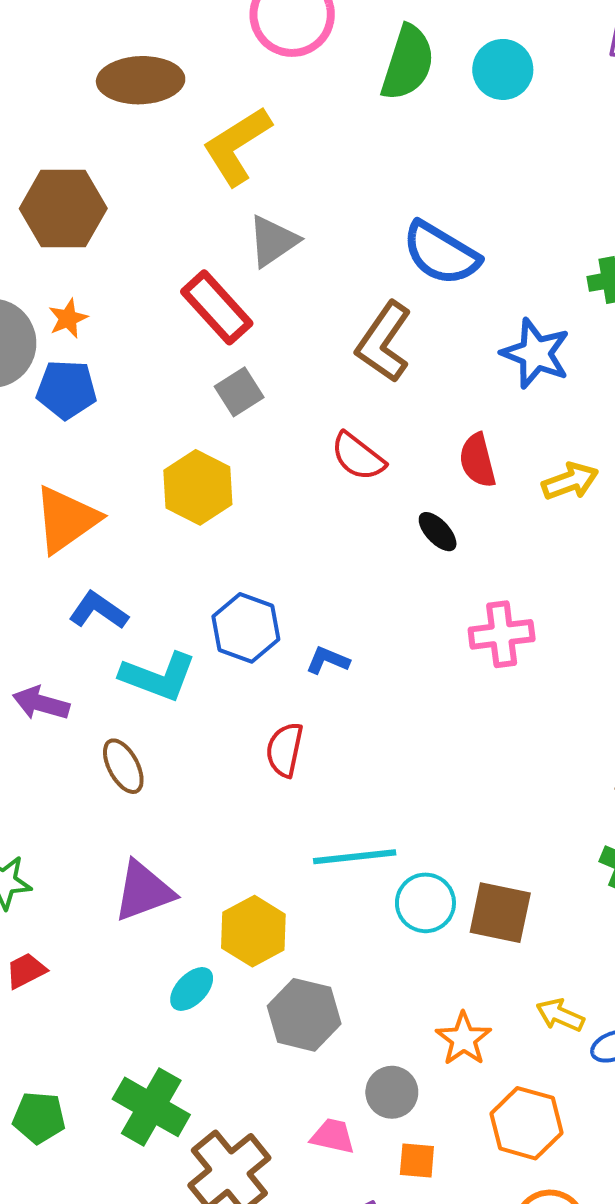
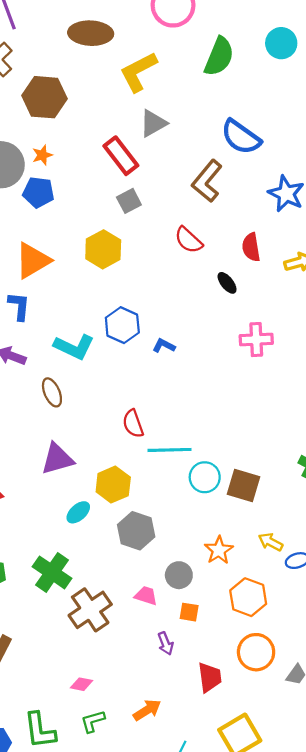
green semicircle: (408, 63) -> (219, 57), moved
blue L-shape: (98, 611) -> (19, 306), moved, turned 56
red semicircle: (285, 750) -> (133, 424), moved, turned -36

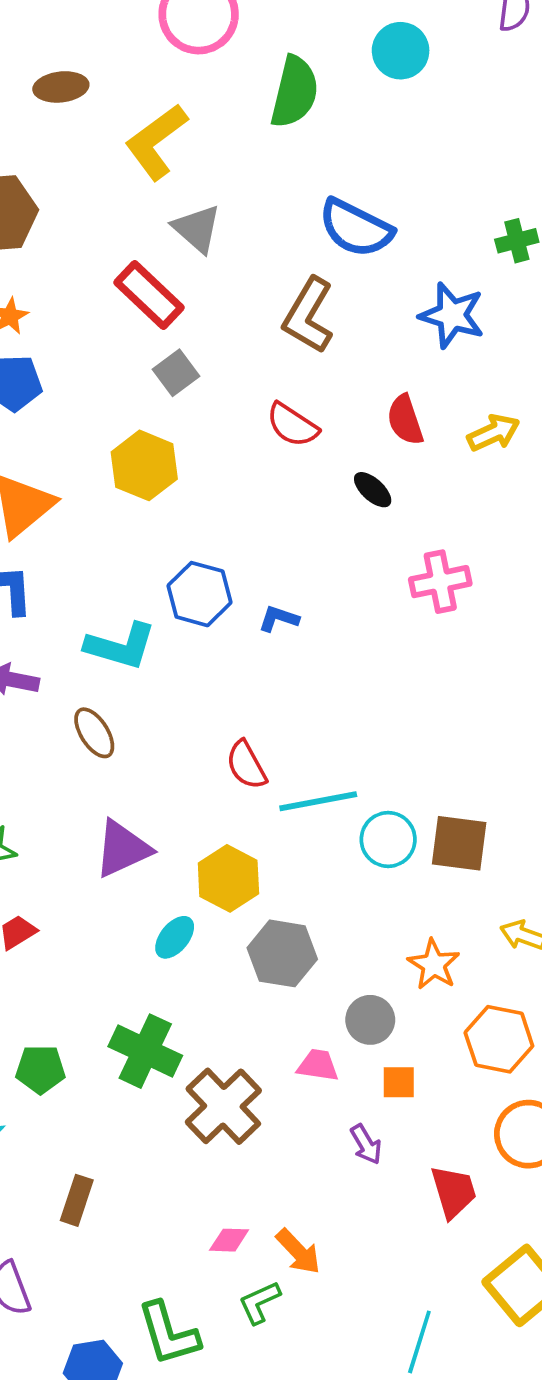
brown ellipse: (91, 33) -> (61, 87), size x0.7
gray triangle: (153, 123) -> (197, 229), turned -40
orange arrow: (147, 710) -> (298, 1252), moved, turned 88

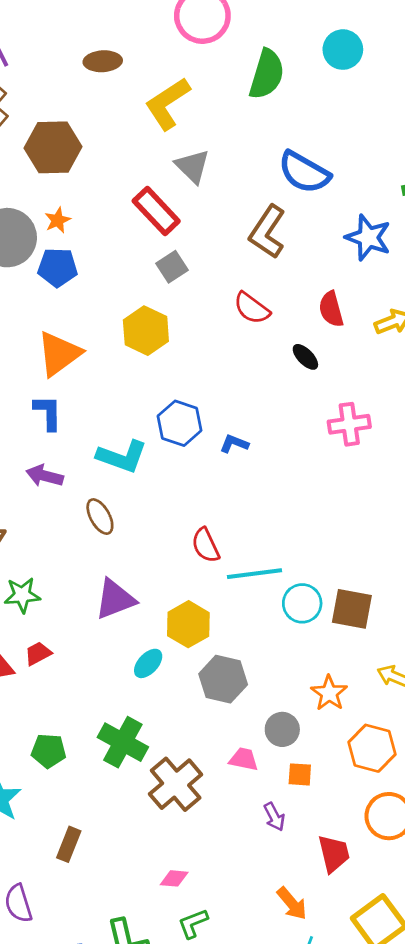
orange arrow: (298, 1252) -> (292, 903), moved

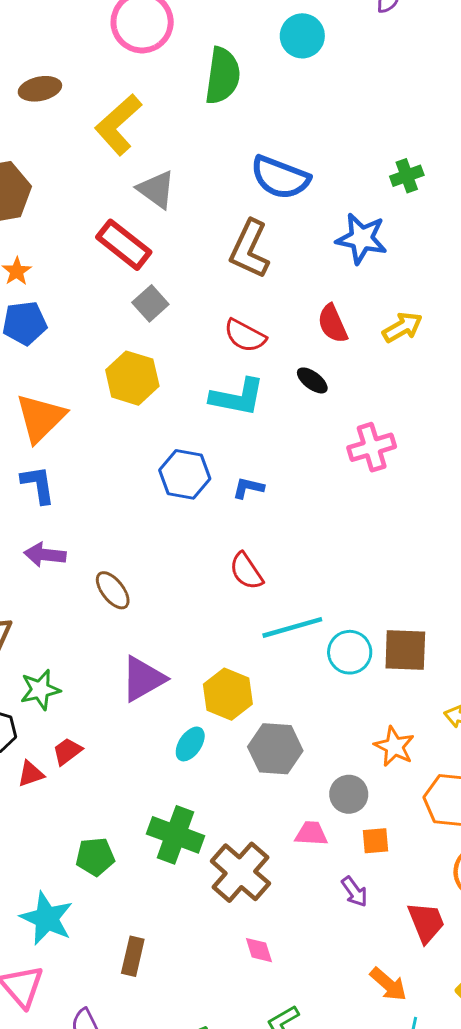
cyan L-shape: (122, 457) -> (237, 397), moved
red semicircle: (206, 545) -> (246, 571), moved
pink diamond: (174, 878) -> (259, 950), moved, turned 76

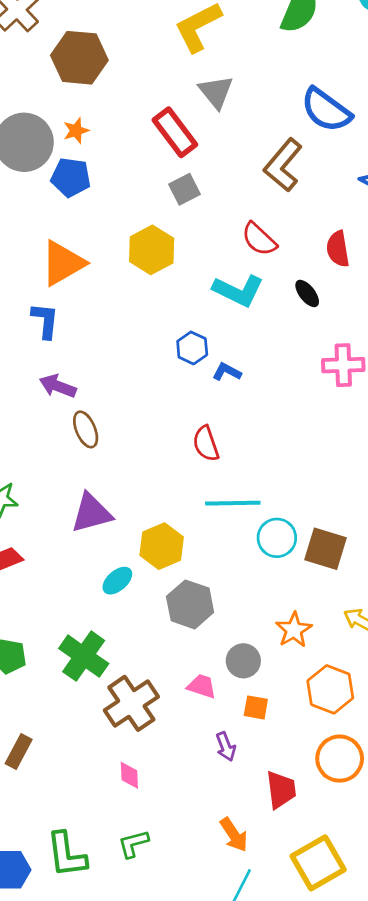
blue hexagon: (185, 474) -> (192, 348), moved, size x0.7
purple arrow: (45, 555) -> (58, 386), moved

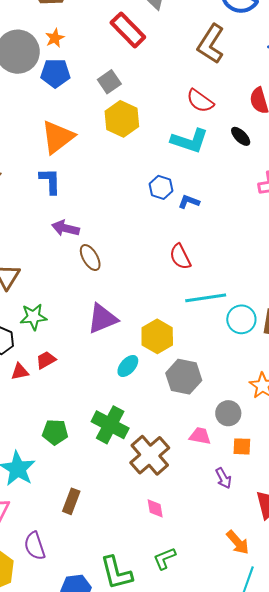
gray square: (185, 189) -> (109, 82), moved

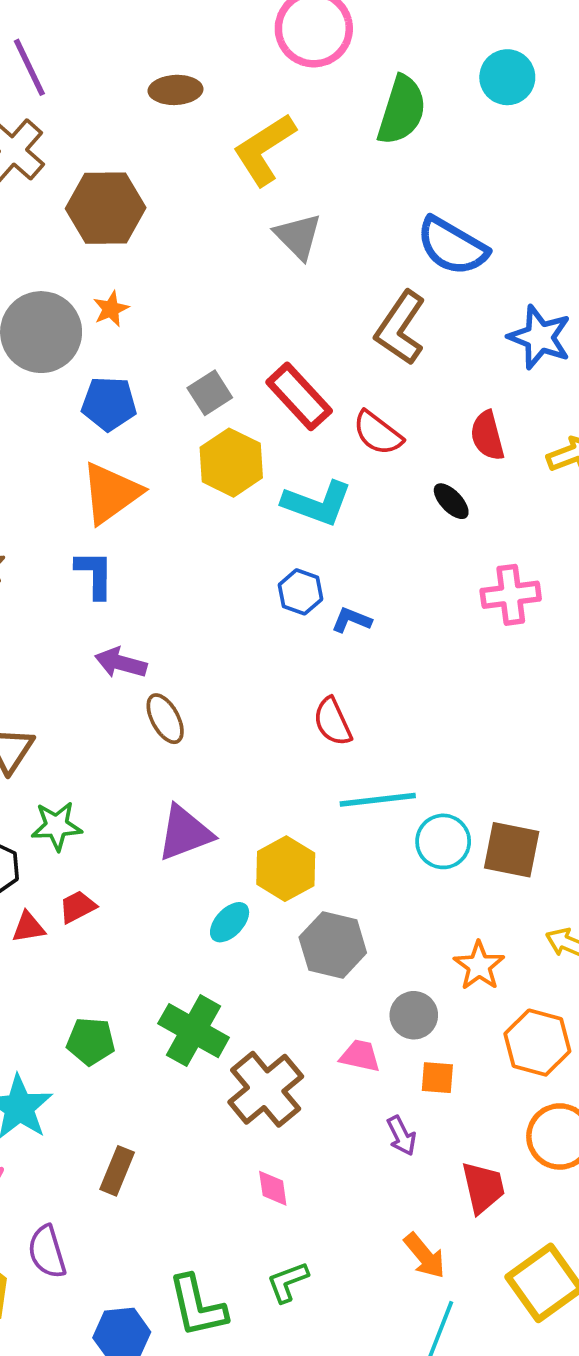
red rectangle: (128, 30) -> (299, 396), moved
blue pentagon: (55, 73) -> (109, 404), moved
cyan L-shape: (190, 141) -> (317, 503), moved

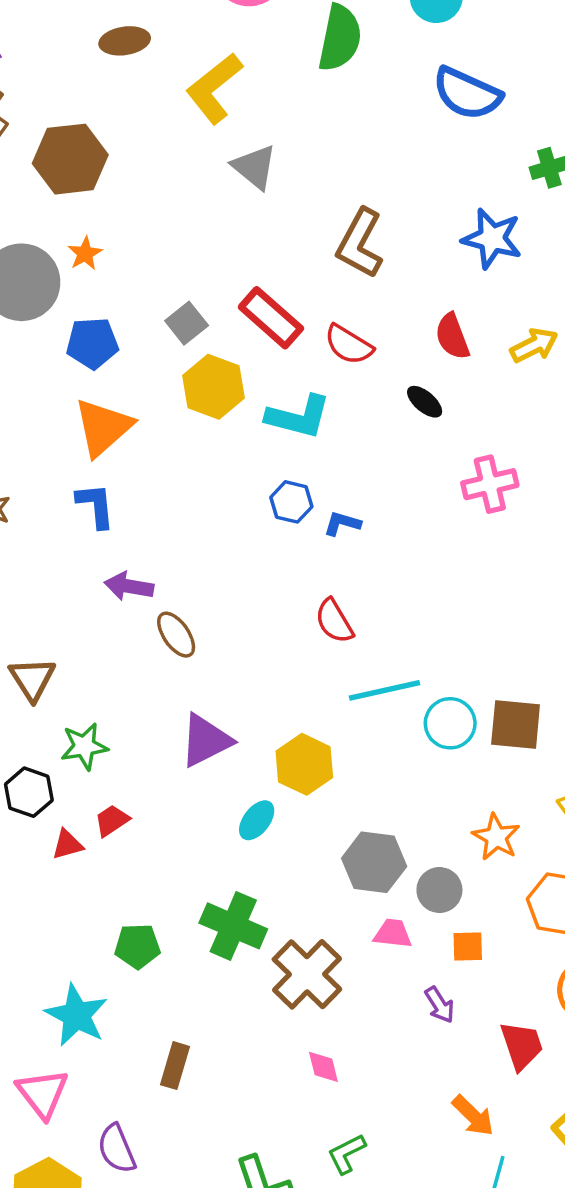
blue semicircle: (452, 246) -> (467, 94), moved
gray hexagon: (333, 945) -> (374, 862), moved

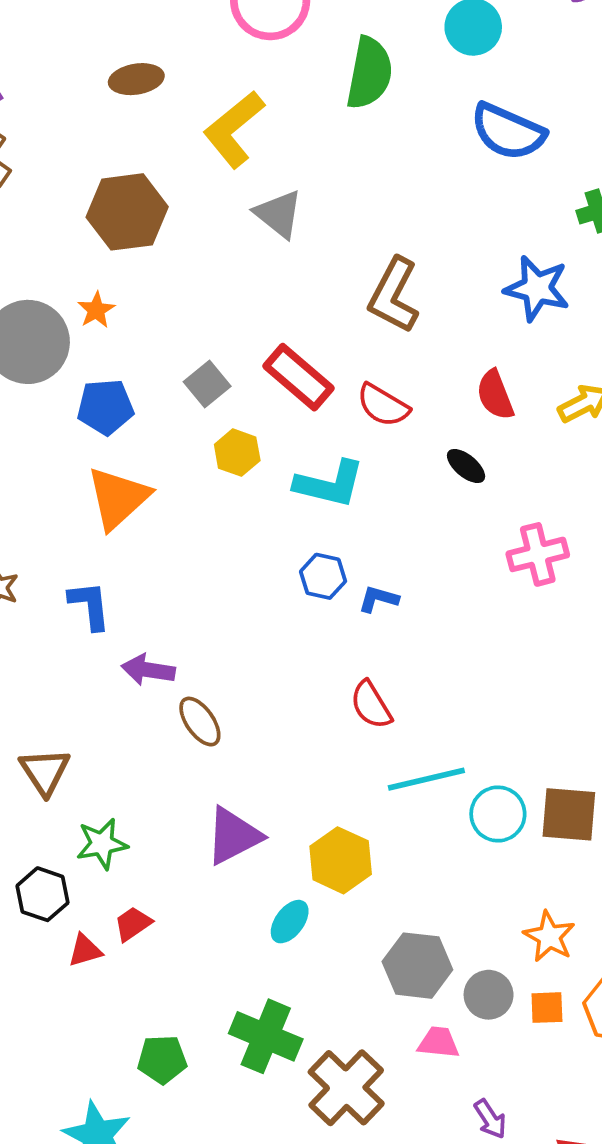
brown hexagon: (70, 159) -> (127, 212), moved
yellow hexagon: (213, 387) -> (237, 453), size x0.7
blue L-shape: (96, 505) -> (90, 605), moved
orange square: (468, 946) -> (547, 1008), moved

